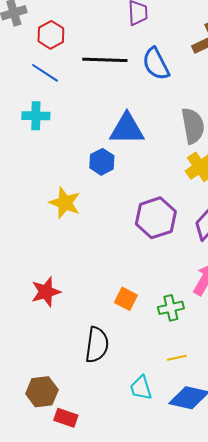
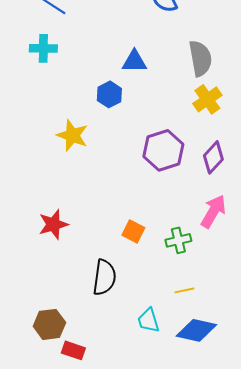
blue triangle: (127, 129) -> (134, 61), size x0.7

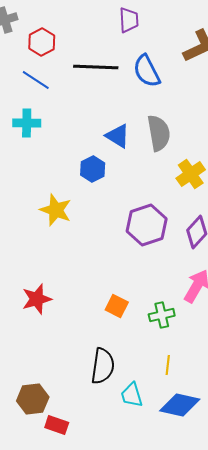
gray semicircle: (200, 58) -> (159, 133), moved
blue triangle: (134, 61) -> (118, 136), turned 32
black semicircle: (104, 277) -> (103, 366), moved
yellow line: (184, 290) -> (168, 365), turned -72

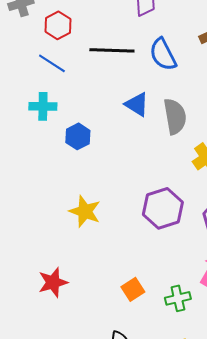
blue triangle: (118, 136) -> (137, 104), moved
blue hexagon: (93, 169) -> (78, 136), moved
yellow star: (56, 210) -> (85, 211), moved
orange square: (117, 306) -> (133, 289), turned 30

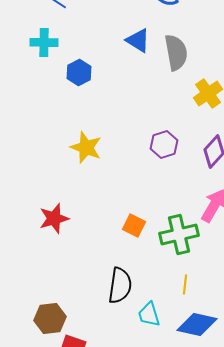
purple hexagon: (163, 208) -> (164, 144), size x0.7
orange square: (133, 289) -> (134, 225), turned -30
green cross: (178, 298) -> (179, 234), size x1.5

